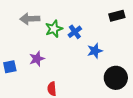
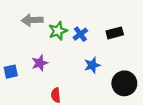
black rectangle: (117, 16) -> (115, 33), moved
blue star: (95, 51) -> (92, 65), moved

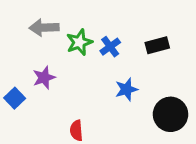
purple star: (40, 63) -> (44, 78), moved
blue square: (11, 72) -> (15, 98), turned -32

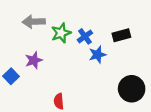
blue star: (126, 89) -> (97, 55), moved

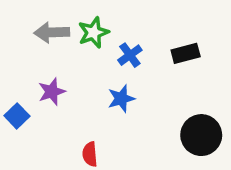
green star: (61, 33) -> (93, 32), moved
blue star: (97, 55) -> (121, 99), moved

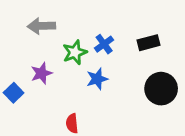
green star: (93, 32) -> (75, 52), moved
black circle: (201, 135) -> (161, 89), moved

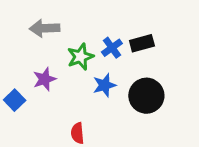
black rectangle: (149, 43) -> (142, 43), moved
black circle: (161, 89) -> (146, 96), moved

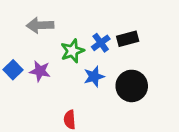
purple star: (44, 79) -> (40, 71), turned 30
blue square: (15, 100) -> (13, 70), moved

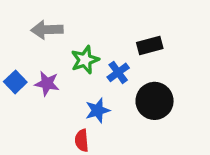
blue cross: (101, 43) -> (118, 72), moved
blue star: (94, 77) -> (98, 110), moved

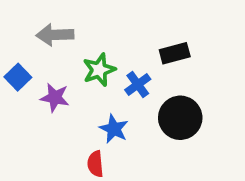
blue square: (15, 82) -> (18, 77), moved
blue star: (98, 110) -> (114, 129), turned -30

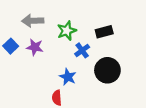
green star: (99, 70) -> (67, 31), moved
purple star: (55, 97) -> (35, 47), moved

